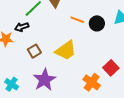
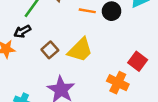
brown square: (34, 51) -> (50, 50), moved

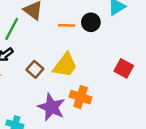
orange cross: (118, 83) -> (81, 97), moved

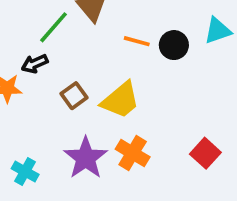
red square: (124, 68) -> (205, 153), moved

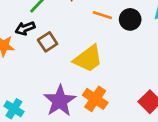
brown square: (74, 96) -> (48, 42), moved

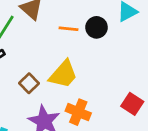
brown square: (48, 42) -> (29, 83), moved

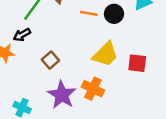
yellow trapezoid: (63, 74) -> (105, 54), moved
red square: (132, 104) -> (137, 63), moved, turned -30

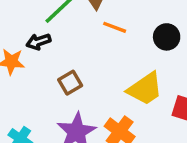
orange line: (89, 13) -> (115, 27), moved

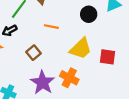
orange line: (115, 27) -> (51, 27), moved

